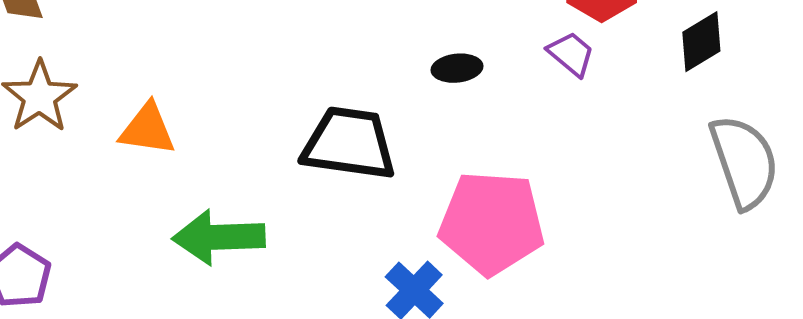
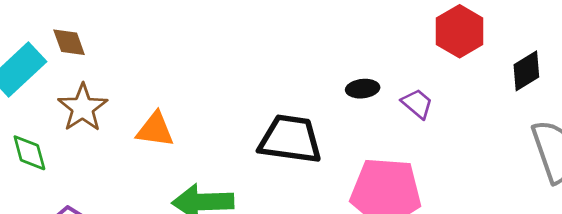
purple trapezoid: (571, 54) -> (417, 104), moved

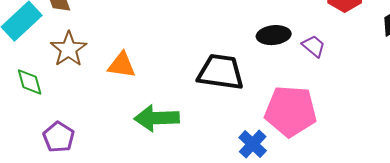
black ellipse: (363, 89) -> (274, 35), size x1.4

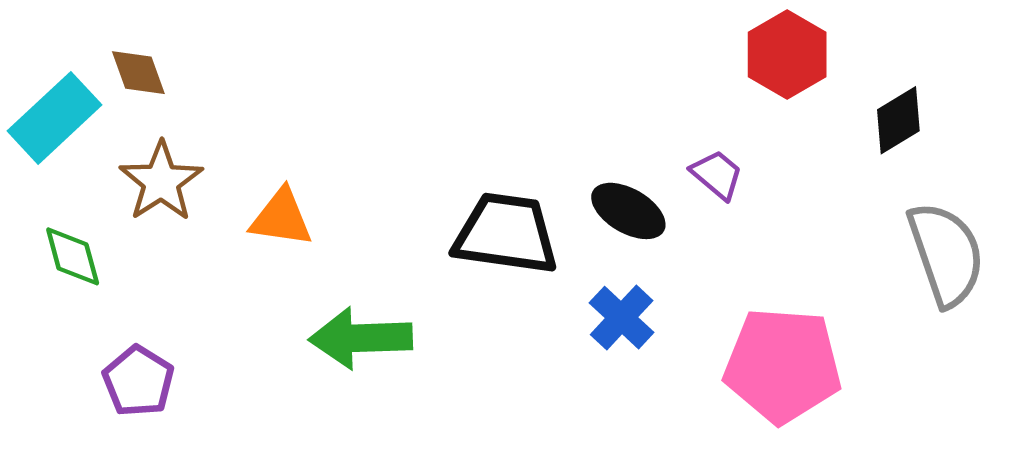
black ellipse: (274, 35) -> (628, 211), moved, turned 36
pink pentagon: (291, 111) -> (783, 365), moved
blue cross: (253, 144) -> (622, 318), moved

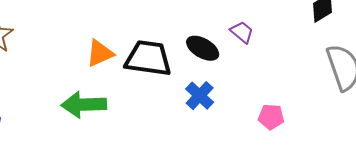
orange triangle: (281, 218) -> (100, 53), moved, turned -32
pink pentagon: (783, 365) -> (271, 117), size x0.5

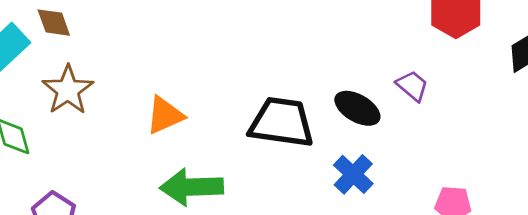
orange triangle: (100, 53) -> (165, 115), moved

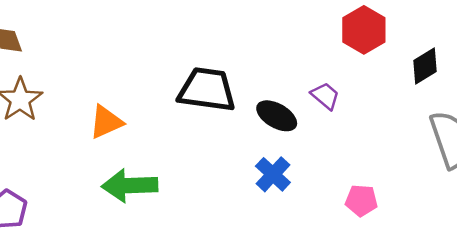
black trapezoid: (282, 122) -> (207, 90), moved

